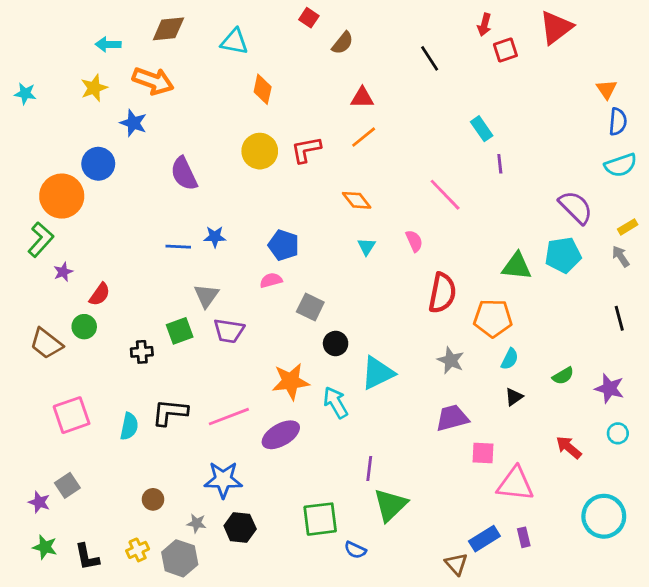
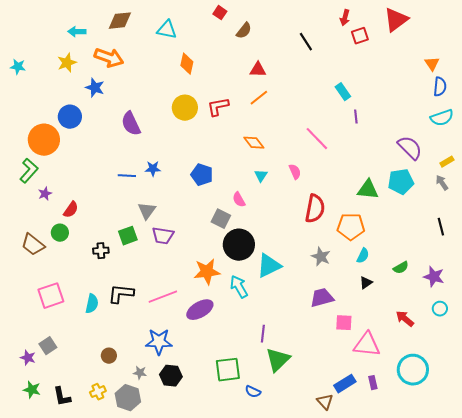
pink semicircle: (271, 280) -> (239, 200), moved, turned -105
black circle: (336, 343) -> (239, 245), size x1.8
cyan circle: (604, 516) -> (413, 370), moved

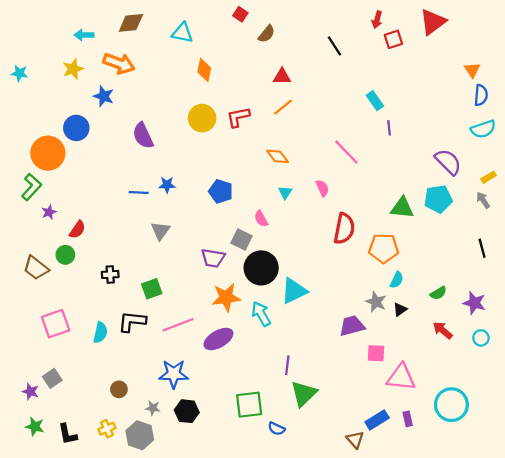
green square: (128, 236) -> (152, 289), moved
purple trapezoid: (163, 236) -> (213, 258), moved
gray star: (321, 257) -> (376, 302), moved
red arrow: (405, 319) -> (443, 330), moved

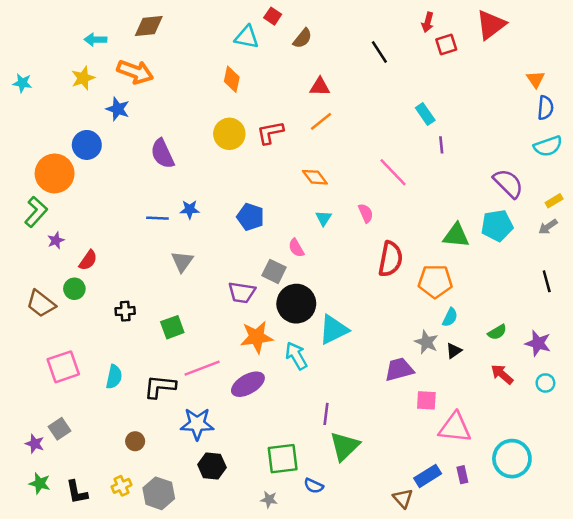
cyan triangle: (182, 33) -> (247, 37), moved
gray arrow: (483, 200) -> (548, 227), turned -91
black L-shape: (132, 322) -> (160, 387), moved
gray star: (153, 408) -> (269, 499), moved

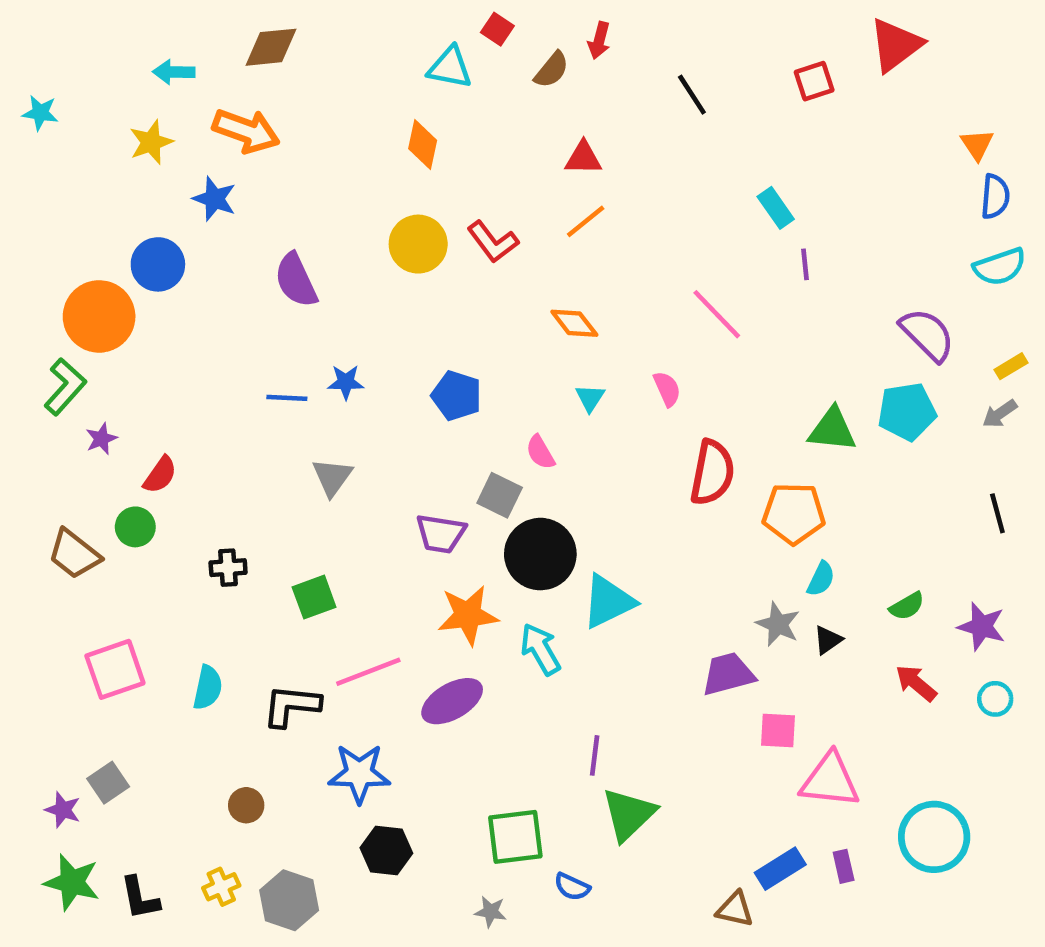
red arrow: (428, 22) -> (599, 40), moved
cyan star: (22, 83) -> (40, 113), moved
red L-shape: (270, 133) -> (493, 242), turned -116
green star: (40, 483) -> (72, 882), size x1.4
brown triangle: (403, 498) -> (735, 909), turned -35

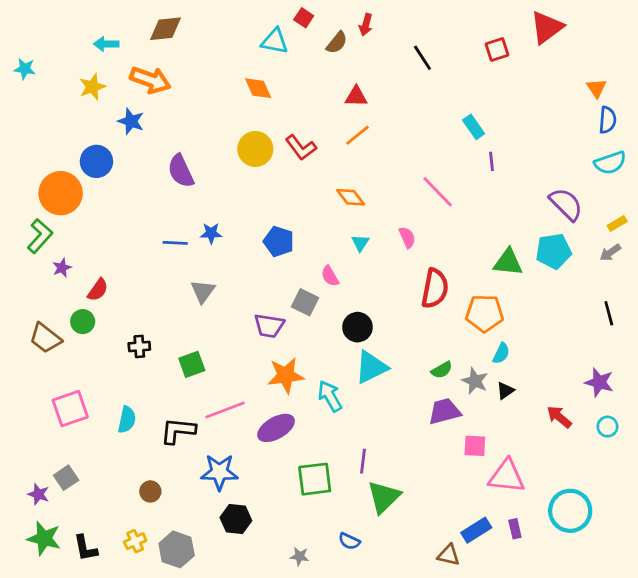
orange diamond: (423, 144) -> (258, 88), turned -36
black circle: (540, 554) -> (358, 327), moved, size x0.7
green semicircle: (907, 606) -> (442, 370), moved
green square: (515, 837) -> (315, 479), moved

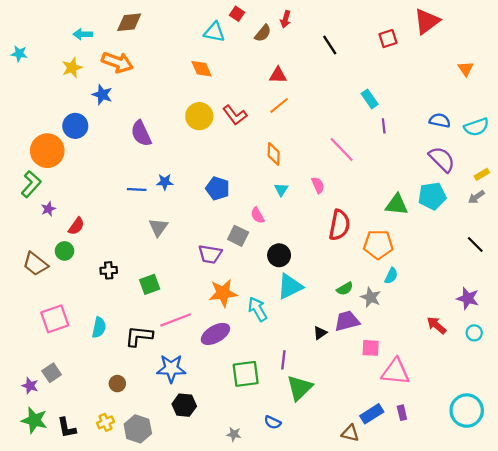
blue semicircle: (607, 120) -> (440, 120), moved, turned -84
orange diamond: (351, 197) -> (274, 154), turned 40
black line: (609, 313) -> (475, 244), turned -30
black triangle: (505, 391) -> (320, 333), moved
cyan circle: (570, 511) -> (467, 411), moved

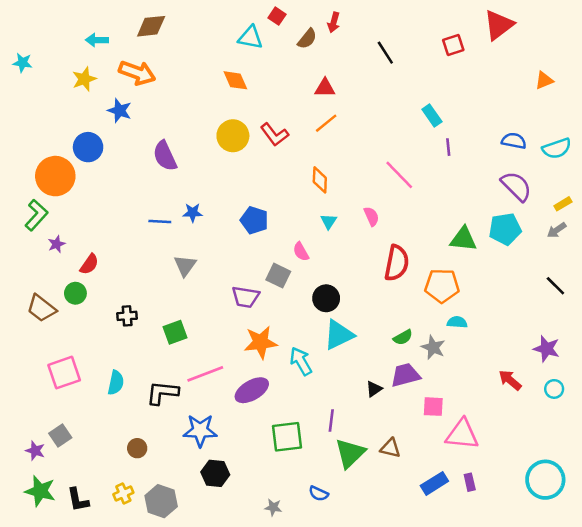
orange triangle: (466, 69) -> (544, 80), turned 42
cyan semicircle: (391, 276) -> (457, 322), turned -112
brown triangle: (350, 433) -> (390, 448), moved

